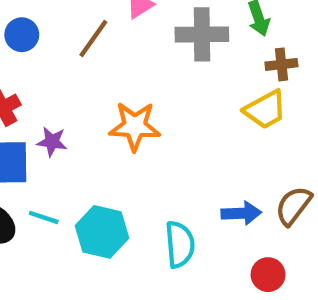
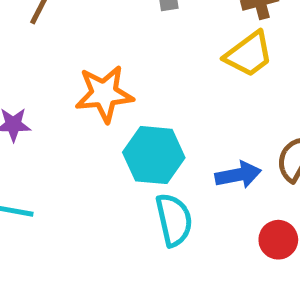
cyan hexagon: (102, 232) -> (154, 155), moved

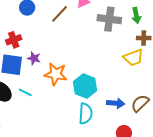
orange star: (104, 94) -> (56, 74), moved

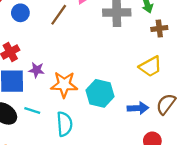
yellow trapezoid: (133, 58) -> (150, 67), moved
cyan semicircle: (86, 114) -> (64, 124), moved

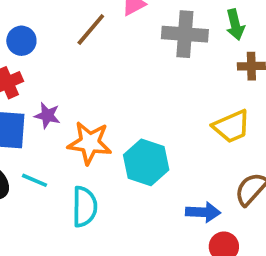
blue circle: (20, 13) -> (21, 41), moved
blue arrow: (138, 108) -> (203, 212), moved

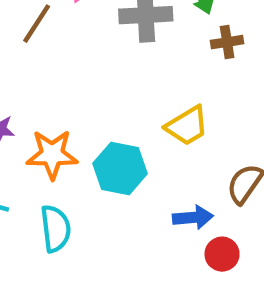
yellow trapezoid: (232, 126) -> (187, 126), moved

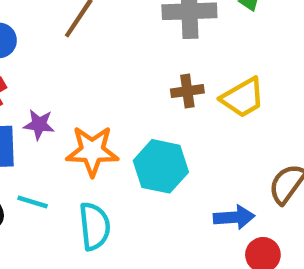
brown cross: (227, 42) -> (187, 91), moved
yellow trapezoid: (187, 126) -> (243, 98), moved

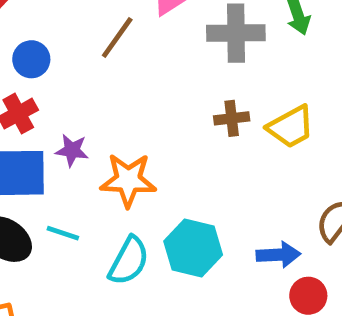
cyan hexagon: (161, 166) -> (193, 248), moved
cyan semicircle: (95, 226) -> (129, 261), turned 33

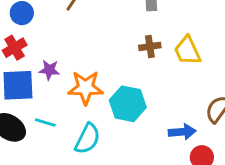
yellow trapezoid: (291, 127) -> (187, 51), turned 96
cyan hexagon: (193, 248) -> (128, 104), moved

